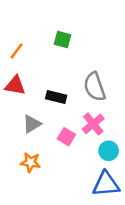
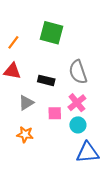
green square: (62, 39) -> (51, 33), size x1.6
pink square: (66, 137) -> (55, 113), turned -32
cyan circle: (109, 151) -> (78, 125), moved

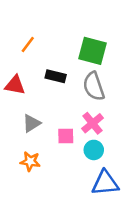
green square: (51, 33) -> (92, 51), moved
orange line: (13, 42) -> (28, 44), moved
black rectangle: (46, 80) -> (56, 76), moved

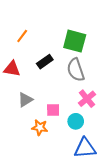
black rectangle: (56, 76) -> (45, 62), turned -49
pink cross: (92, 123) -> (87, 99), moved
orange star: (30, 161) -> (40, 127), moved

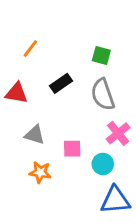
green square: (75, 41) -> (101, 56), size x0.6
gray triangle: (25, 100) -> (35, 135), turned 49
orange star: (40, 127) -> (40, 172), moved

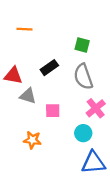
orange line: (30, 49) -> (24, 29), moved, turned 56
gray triangle: (35, 135) -> (28, 96), moved
pink square: (72, 149) -> (53, 111), moved

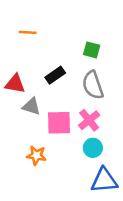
pink cross: (96, 108) -> (89, 120), moved
pink square: (53, 111) -> (59, 123), size x1.5

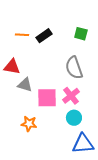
orange line: (28, 32) -> (22, 35), moved
green square: (92, 50) -> (81, 34), moved
black rectangle: (55, 75) -> (44, 36), moved

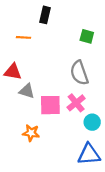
black rectangle: (44, 36) -> (45, 15), moved, turned -42
cyan circle: (74, 118) -> (92, 122), moved

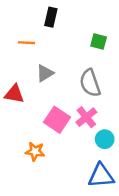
red triangle: (13, 72) -> (14, 94), moved
gray triangle: (27, 91) -> (45, 73), moved, turned -49
pink square: (50, 105) -> (57, 120), turned 35

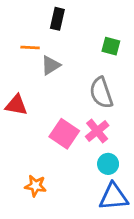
gray triangle: (45, 73) -> (51, 65), moved
cyan circle: (105, 139) -> (108, 164), moved
orange star: (35, 151) -> (36, 186), moved

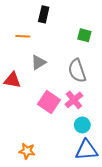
gray triangle: (51, 65) -> (38, 62), moved
orange star: (36, 186) -> (27, 151), moved

